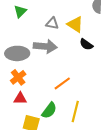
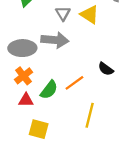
gray triangle: (52, 23) -> (63, 13), turned 48
black semicircle: (86, 44) -> (106, 69), moved
green semicircle: (49, 110) -> (49, 90), moved

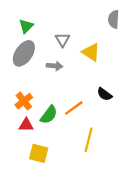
yellow triangle: (90, 14) -> (91, 52), moved
gray arrow: (55, 40) -> (55, 66), size x0.6
gray ellipse: (22, 48) -> (24, 53), moved, turned -55

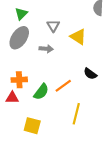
orange cross: (24, 101) -> (19, 80), turned 35
red triangle: (26, 125) -> (12, 98), moved

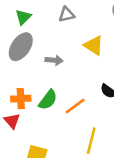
gray triangle: (53, 26) -> (66, 15), moved, turned 48
green semicircle: (41, 92) -> (48, 100), moved
red triangle: (12, 98) -> (12, 121), turned 48

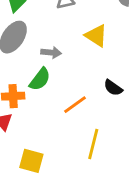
green semicircle: (48, 100) -> (40, 79), moved

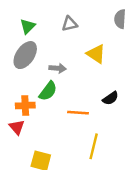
black semicircle: (113, 88) -> (110, 98), turned -70
orange line: (75, 105) -> (78, 113), turned 40

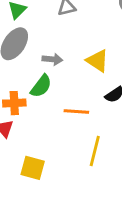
yellow triangle: (96, 54) -> (98, 61), moved

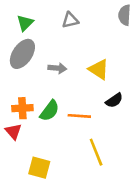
green semicircle: (41, 86) -> (50, 111), moved
yellow line: (95, 151) -> (96, 152), turned -36

